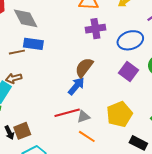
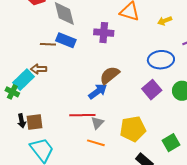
purple cross: (95, 29) -> (104, 33), moved
gray triangle: (83, 117) -> (97, 123), turned -40
orange line: (87, 136) -> (96, 143), turned -30

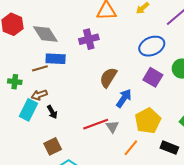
blue arrow: (98, 91) -> (124, 98), moved
green cross: (12, 92) -> (15, 82), moved
black arrow: (22, 121) -> (52, 112), moved
orange line: (96, 143) -> (131, 148), moved, turned -48

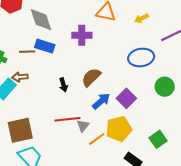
purple square: (153, 77) -> (126, 98), moved
black arrow: (52, 112) -> (63, 85), moved
brown square: (53, 146) -> (20, 130), size x1.5
orange line: (131, 148) -> (97, 139), moved

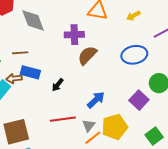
blue rectangle: (45, 46) -> (30, 72), moved
brown semicircle: (91, 77) -> (87, 55), moved
black arrow: (63, 85) -> (58, 85), turned 56
purple square: (126, 98) -> (139, 100), moved
gray triangle: (83, 126) -> (89, 125), moved

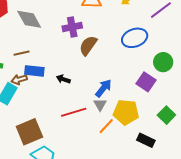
black arrow: (58, 85) -> (63, 79), turned 80
gray triangle: (89, 125) -> (100, 105), moved
yellow pentagon: (115, 127) -> (126, 112), turned 30

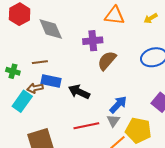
black arrow: (63, 79) -> (79, 92), size x1.5

